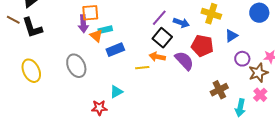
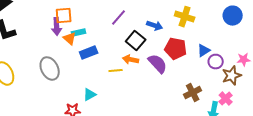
purple line: (159, 18) -> (119, 18), moved
blue triangle: (231, 36) -> (204, 51), moved
pink cross: (260, 95) -> (226, 99), moved

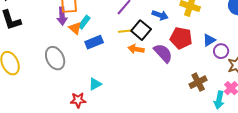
cyan rectangle: (79, 33) -> (84, 22), turned -40
yellow line: (116, 71) -> (125, 31), moved

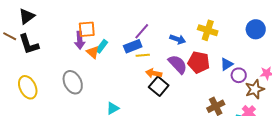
black square: (141, 30) -> (159, 86), moved
blue rectangle: (94, 42) -> (133, 46), moved
purple semicircle: (163, 53) -> (178, 64), moved

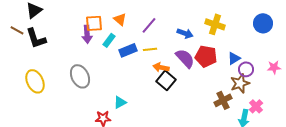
blue rectangle: (133, 46) -> (128, 50), moved
orange triangle: (93, 52) -> (120, 19), moved
brown star: (255, 89) -> (240, 83), moved

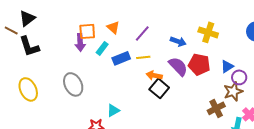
brown line: (17, 30) -> (11, 30), moved

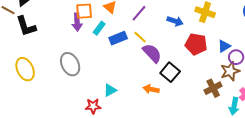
yellow line: (143, 57) -> (140, 37), turned 48
purple semicircle: (178, 66) -> (152, 53), moved
orange arrow: (154, 75) -> (151, 89), moved
black square: (159, 88) -> (170, 72), moved

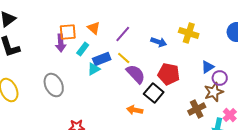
red pentagon: (196, 44) -> (169, 74), moved
cyan triangle: (110, 90) -> (94, 69), moved

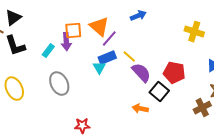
orange triangle: (94, 28) -> (99, 27), size x1.5
purple line: (123, 34) -> (109, 39), moved
blue arrow: (159, 42) -> (138, 16), moved, turned -42
cyan rectangle: (83, 49) -> (48, 51), moved
cyan triangle: (94, 69) -> (99, 68), turned -32

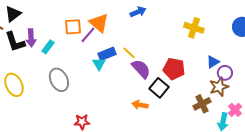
purple line: (109, 39) -> (88, 35), moved
purple arrow: (66, 42) -> (31, 38), moved

